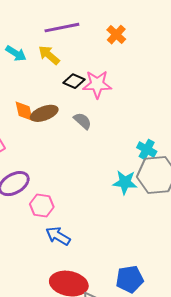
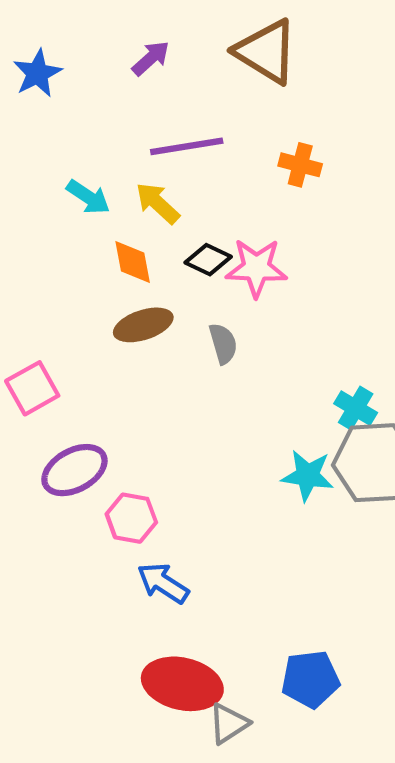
orange cross: (116, 35) -> (300, 165), turned -30
orange diamond: (24, 111) -> (133, 262), moved
gray semicircle: (83, 121) -> (223, 344), turned 30

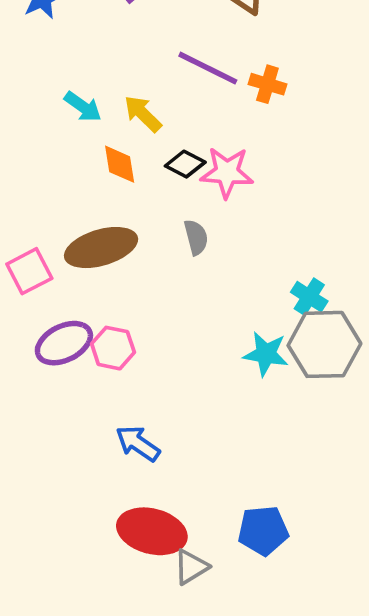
purple line: (187, 146) -> (208, 68), moved, turned 34
brown ellipse: (143, 325) -> (101, 248), moved, size x1.4
pink hexagon: (131, 518) -> (113, 348), moved

